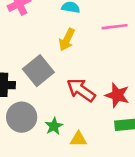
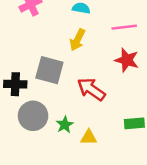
gray square: (38, 71) -> (49, 70), turned -36
red star: (117, 95) -> (127, 60), moved

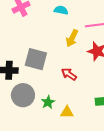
yellow arrow: (77, 40) -> (72, 38), moved
red arrow: (91, 89) -> (69, 74), size x0.7

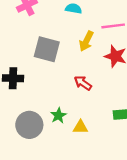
gray square: (36, 59) -> (47, 49), moved
gray circle: (23, 95) -> (29, 125), moved

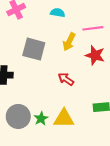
green star: (58, 116) -> (41, 119), moved
yellow triangle: (81, 127) -> (64, 119), size x1.5

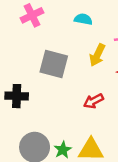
red arrow: (66, 79) -> (93, 101), turned -63

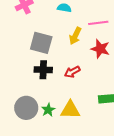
black cross: (17, 96) -> (43, 70), moved

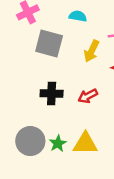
gray square: (41, 43) -> (49, 44), moved

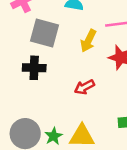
black cross: (52, 94) -> (34, 68), moved

